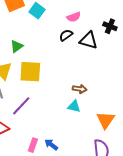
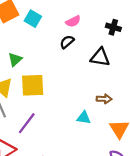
black triangle: (89, 40) -> (100, 57), moved
brown arrow: (80, 89) -> (104, 99), moved

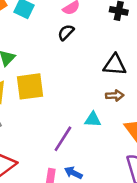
black triangle: (100, 57) -> (115, 65), moved
purple line: (27, 123) -> (63, 139), moved

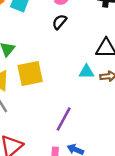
cyan triangle: (93, 120) -> (86, 72), moved

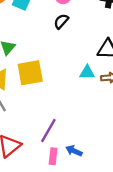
purple line: (64, 119) -> (48, 131), moved

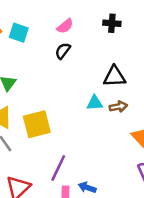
yellow square: (30, 73) -> (37, 124), moved

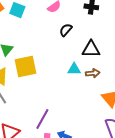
black semicircle: (63, 51) -> (66, 30), moved
yellow square: (37, 124) -> (26, 66), moved

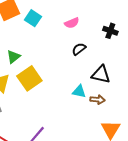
yellow square: (26, 66) -> (29, 78), turned -35

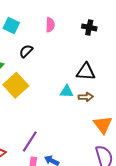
pink semicircle: (72, 23) -> (50, 25), turned -56
black semicircle: (79, 49) -> (26, 51), moved

